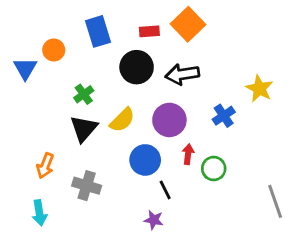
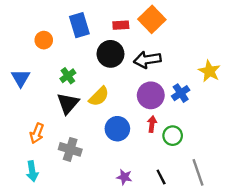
blue triangle: (25, 69) -> (21, 78), moved
purple circle: (169, 120) -> (151, 95), moved
black line: (165, 190) -> (161, 177), moved
gray line: (275, 201) -> (198, 172), moved

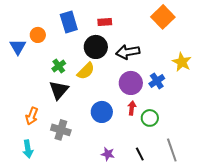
orange square: (152, 19) -> (163, 17), moved
blue triangle: (21, 78) -> (18, 47), moved
yellow semicircle: (99, 96) -> (86, 71), moved

